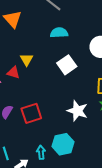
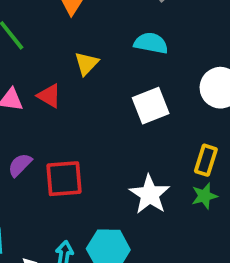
yellow triangle: (27, 60) -> (86, 63), moved

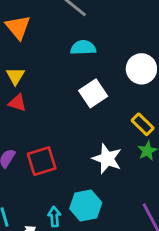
yellow triangle: (86, 63) -> (15, 76), moved
yellow rectangle: (206, 160) -> (143, 124), turned -50

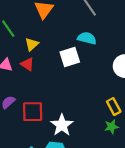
white square: (93, 93) -> (70, 57), moved
white star: (107, 159) -> (62, 125), moved

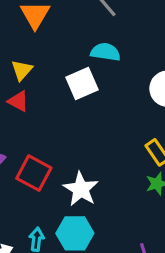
red square: (33, 112) -> (34, 173), turned 35

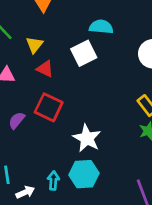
red triangle: (18, 101) -> (45, 69), moved
red square: (34, 173) -> (49, 107), moved

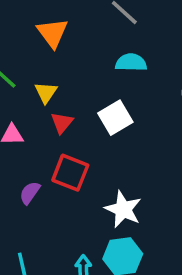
white square: (84, 53) -> (115, 118), moved
red triangle: (45, 69) -> (62, 123), turned 48

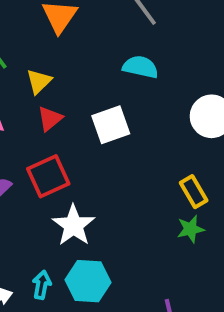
red square: (70, 173) -> (48, 176), turned 33
white star: (123, 209) -> (74, 225), moved

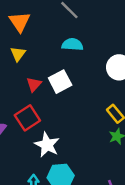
yellow triangle: (39, 81) -> (18, 54), moved
red triangle: (50, 119) -> (34, 84), moved

